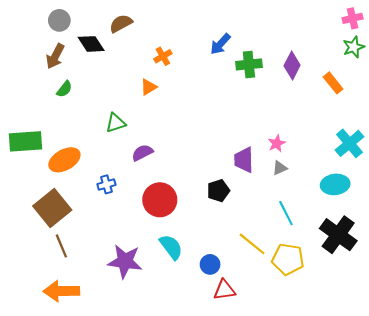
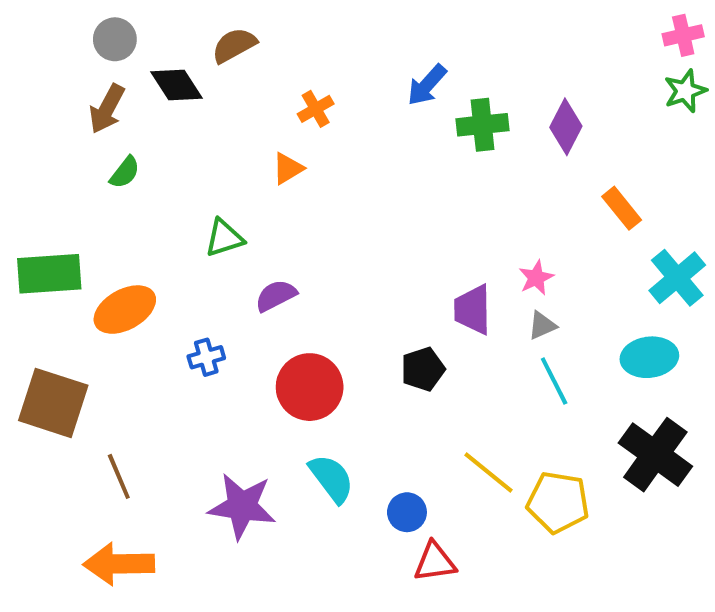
orange rectangle: (333, 83) -> (622, 208), moved
brown square: (52, 208) -> (53, 403), moved, turned -33
cyan line: (286, 213) -> (554, 381), moved

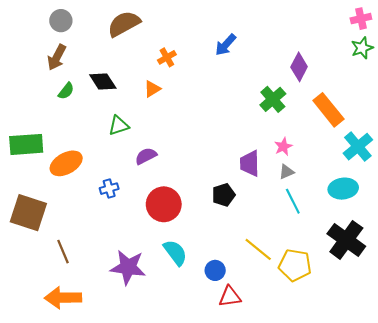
brown semicircle: (234, 45) -> (124, 24), size x1.4
black diamond: (176, 85) -> (103, 82), moved
green cross: (482, 125) -> (273, 99), moved, turned -35
orange rectangle: (622, 208) -> (328, 110), size x1.5

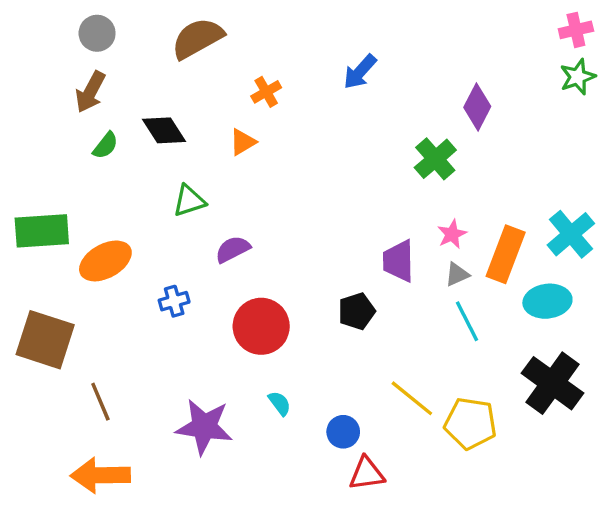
orange rectangle: (328, 110) -> (506, 254), moved, turned 60
cyan semicircle: (175, 253) -> (280, 403), size x0.6

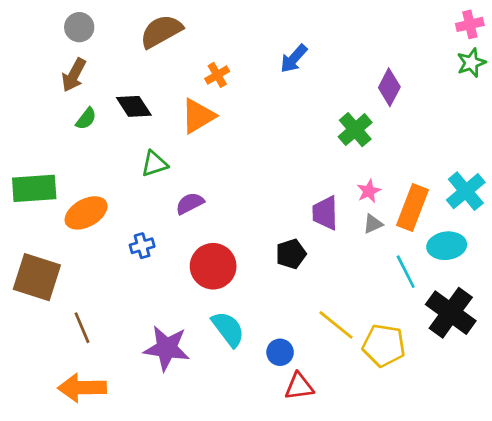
orange triangle: (243, 142) -> (198, 116), size x1.6
cyan line: (467, 321) -> (406, 272), moved
cyan semicircle: (280, 403) -> (228, 329), size x1.8

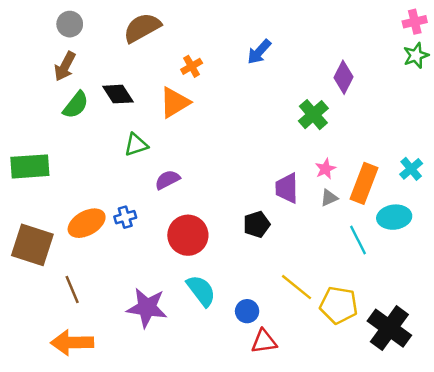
green semicircle: (86, 119) -> (76, 105), size x1.4
cyan cross: (466, 191) -> (411, 169), size x0.7
orange ellipse: (86, 213) -> (87, 223), moved
black cross: (451, 313) -> (389, 328), moved

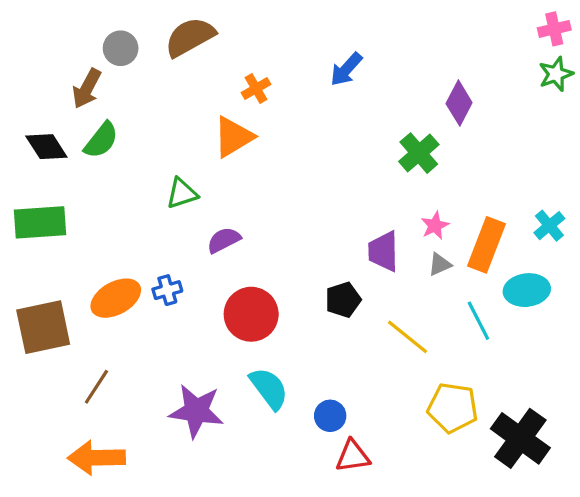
gray circle: (70, 24) -> (121, 48), moved
black diamond: (118, 94) -> (46, 147), moved
brown square: (32, 245) -> (43, 327), turned -30
yellow line: (296, 287) -> (408, 337), moved
brown line: (72, 289) -> (96, 387), turned 56

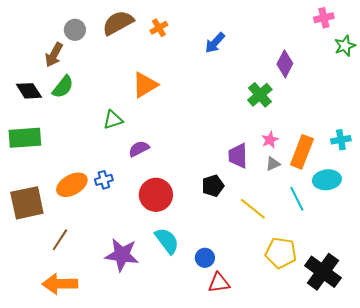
pink cross: (554, 29) -> (324, 18), moved
orange cross: (256, 89) -> (159, 28), moved
cyan cross: (549, 226) -> (341, 140), turned 30

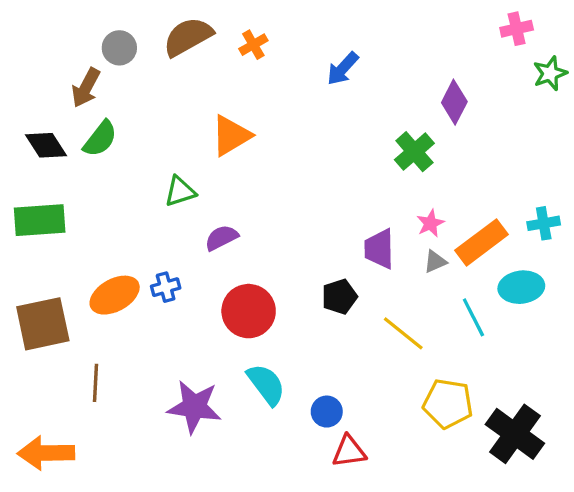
orange rectangle: (302, 152) -> (481, 242), turned 32
brown line: (60, 240) -> (95, 383), turned -30
orange arrow: (60, 284) -> (46, 453), moved

